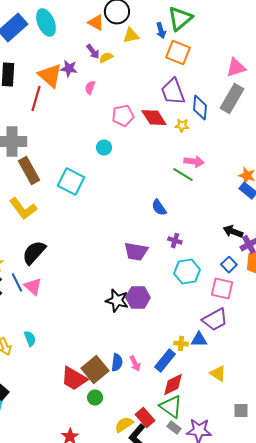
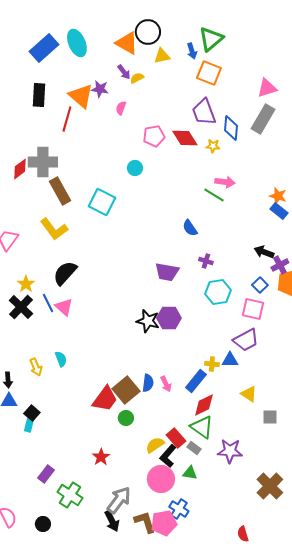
orange triangle: (96, 23) -> (127, 43), size x1.4
red trapezoid: (74, 379) -> (105, 399), turned -84
gray square: (241, 411) -> (270, 417), moved
gray rectangle: (174, 428) -> (194, 448), moved

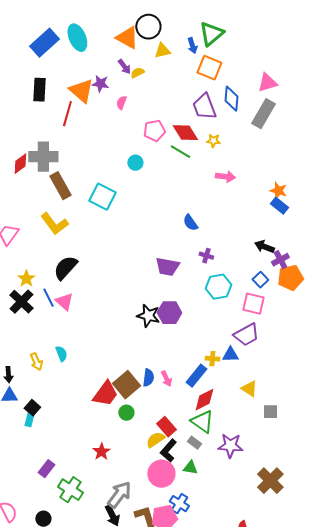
blue diamond: (231, 128) -> (231, 99), moved
green line: (214, 195) -> (180, 152), moved
red rectangle: (176, 438) -> (166, 427), moved

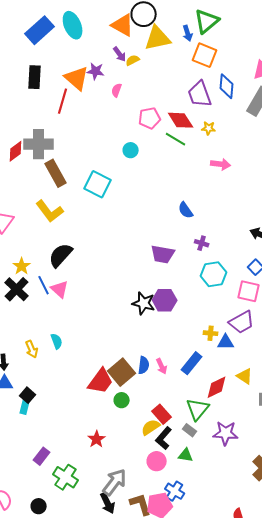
yellow triangle: (162, 51) -> (158, 38), size x1.6
yellow cross: (212, 359) -> (211, 333), moved
red diamond: (204, 400) -> (217, 387), moved
green triangle: (202, 422) -> (198, 409), turned 35
pink circle: (161, 474) -> (157, 461), size x0.7

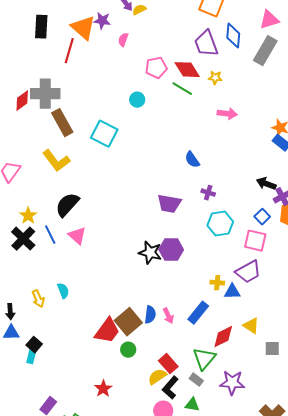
pink triangle: (60, 289) -> (77, 236), moved

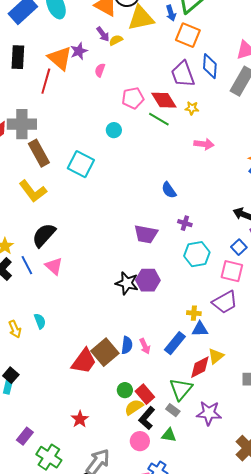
purple star: (102, 21) -> (79, 51), turned -30
blue triangle: (232, 292) -> (200, 329), moved
yellow triangle: (251, 326) -> (216, 356), moved, turned 48
green circle: (128, 350) -> (125, 390), moved

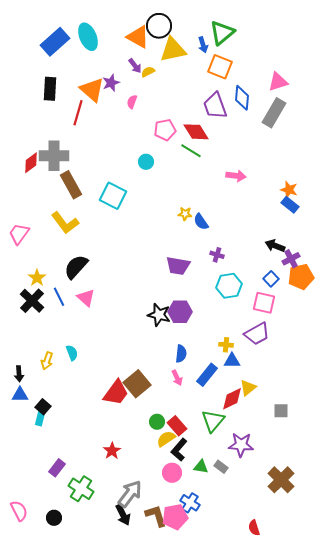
yellow star: (192, 108) -> (185, 214), moved
yellow arrow: (15, 329) -> (47, 361), turned 42
blue semicircle: (127, 345) -> (181, 354), moved
gray rectangle: (173, 410) -> (221, 467), moved

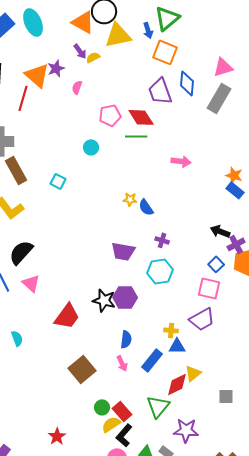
green line: (191, 151) -> (136, 136), turned -30
cyan square: (113, 196) -> (58, 181), size x0.6
cyan hexagon: (229, 286) -> (160, 271), moved
red trapezoid: (116, 393) -> (67, 316), moved

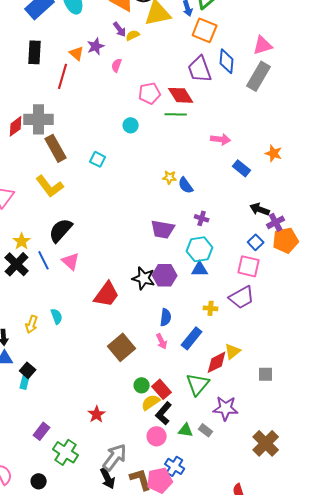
orange triangle: (37, 75) -> (77, 53), size x0.6
blue rectangle: (235, 190) -> (242, 168), moved
blue triangle: (177, 346) -> (200, 269), moved

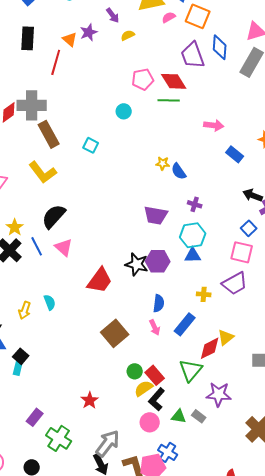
yellow semicircle: (133, 35) -> (128, 35), moved
pink semicircle: (117, 65) -> (169, 17), moved, turned 40

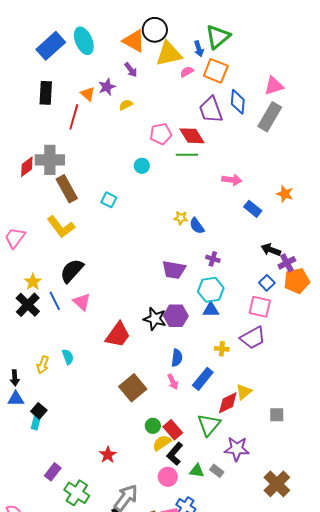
yellow semicircle: (128, 35) -> (126, 105), moved

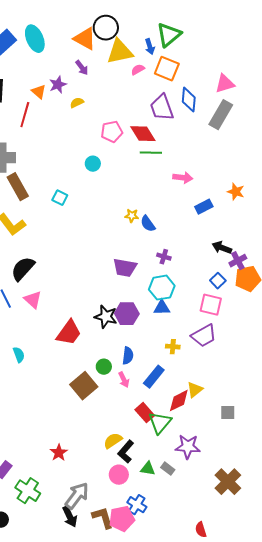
green line: (187, 155) -> (151, 153), moved
blue rectangle: (253, 209) -> (204, 207), turned -66
green circle: (153, 426) -> (104, 367), moved
red rectangle: (173, 430) -> (145, 413), moved

